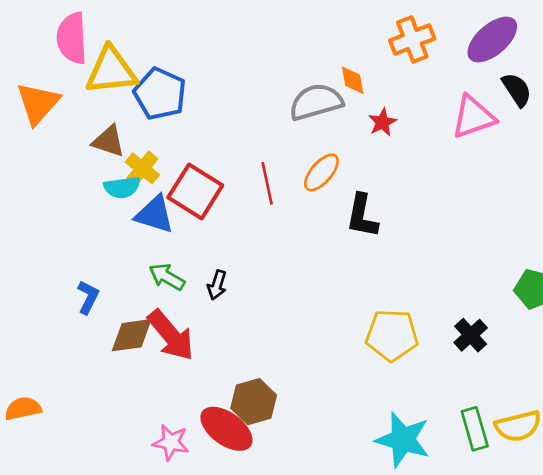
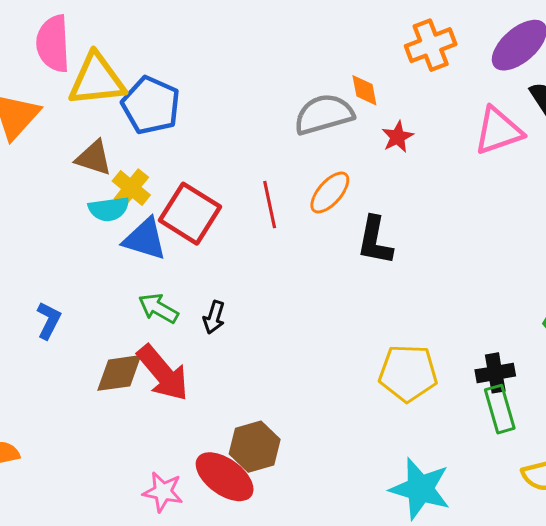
blue L-shape: (88, 297) -> (49, 320), moved
black cross: (471, 335) -> (495, 373), turned 32
green rectangle: (475, 429) -> (500, 409), moved

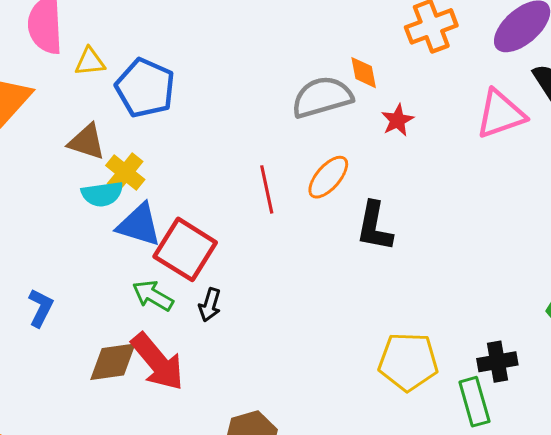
yellow triangle: (97, 80) -> (90, 62), size x0.5
red square: (190, 214) -> (185, 249), moved
green rectangle: (500, 409) -> (474, 402), moved

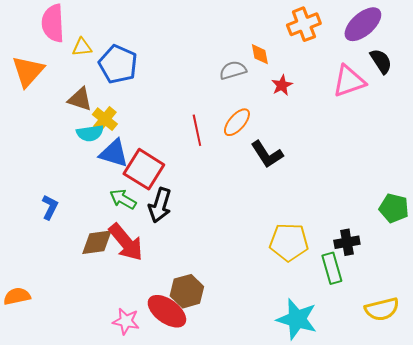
gray semicircle: (322, 97) -> (233, 70), size x0.7
black L-shape: (374, 226) -> (267, 154), turned -44
black arrow: (210, 305) -> (160, 205), size x1.6

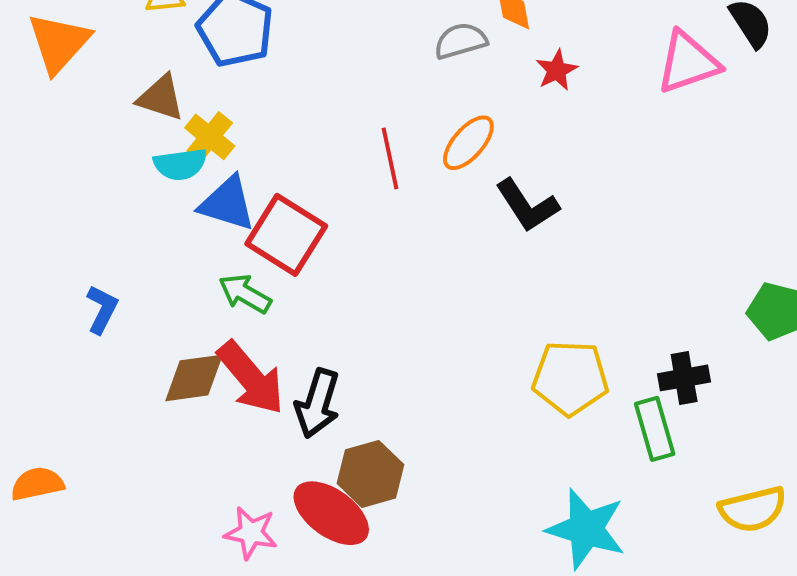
black arrow: (160, 205) -> (318, 403), moved

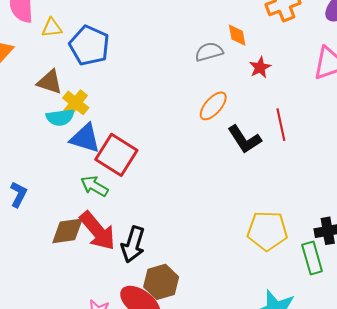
red line: (390, 158) -> (281, 125), moved

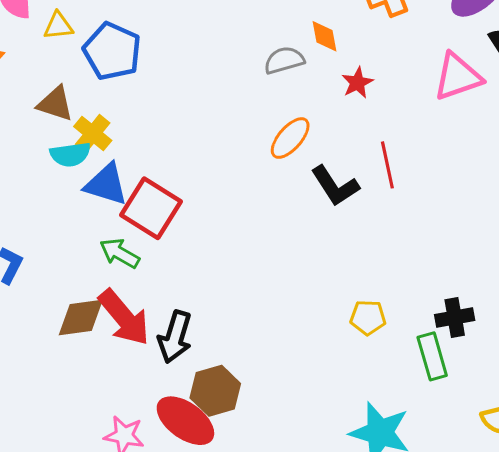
yellow pentagon: (267, 231) -> (368, 317), size x0.6

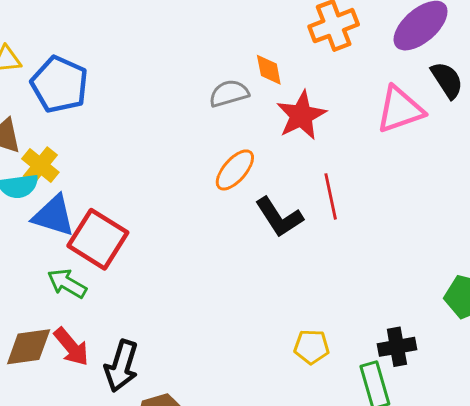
red star: (357, 83) -> (301, 115), size x1.6
red arrow: (124, 317) -> (71, 347), size x0.7

